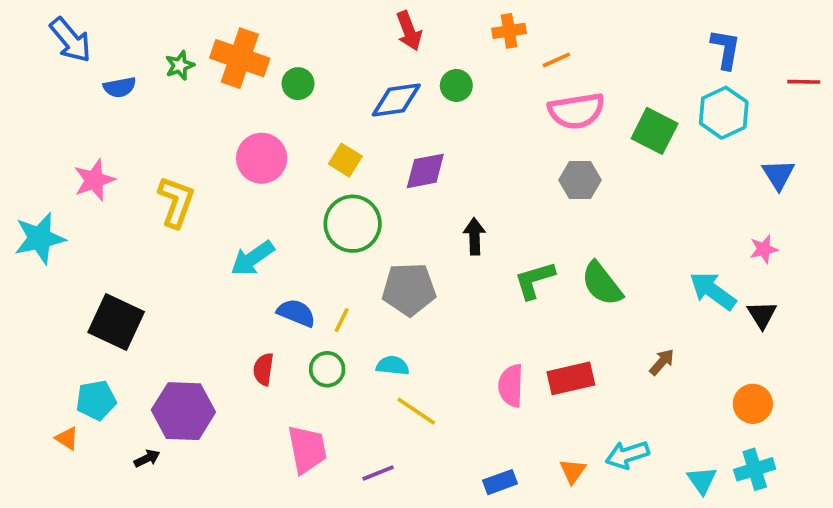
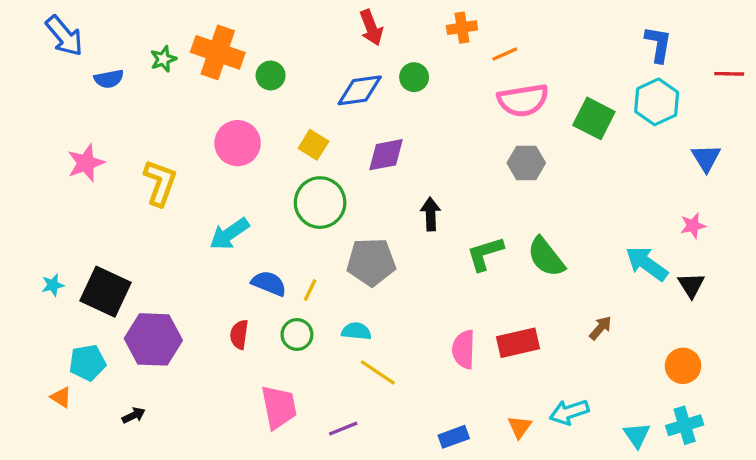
cyan star: (40, 238) -> (53, 285), moved, size x0.5
purple hexagon: (183, 411) -> (153, 339), moved

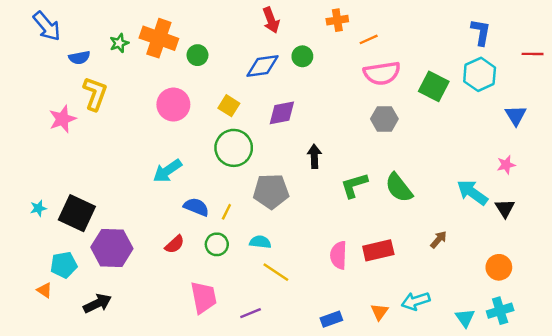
yellow L-shape: (160, 183) -> (95, 94), moved
red semicircle: (239, 335) -> (175, 244), turned -140
black arrow: (134, 415) -> (97, 303), size x1.6

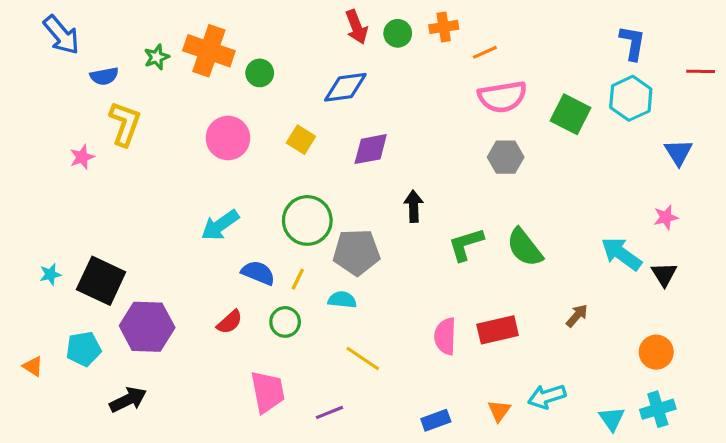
green circle: (302, 56) -> (398, 33), moved
pink star: (62, 119) -> (82, 157), size x0.7
green circle: (234, 148) -> (307, 220), moved
cyan semicircle: (260, 242) -> (342, 300), moved
orange triangle: (44, 290) -> (33, 366), moved

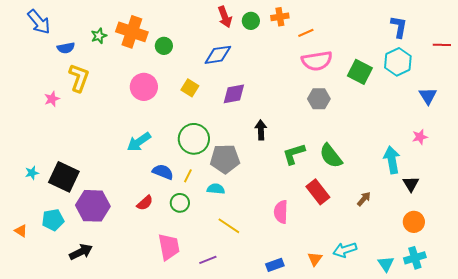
cyan arrow: (621, 254) -> (392, 160), turned 44
black triangle: (664, 274) -> (411, 184), moved
red rectangle: (498, 330) -> (318, 192), moved, turned 65

